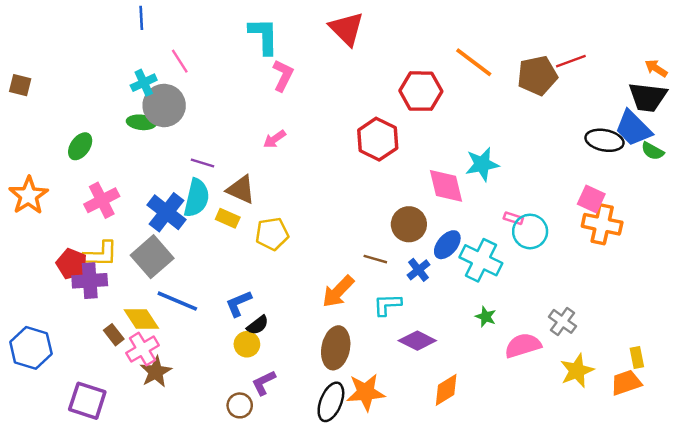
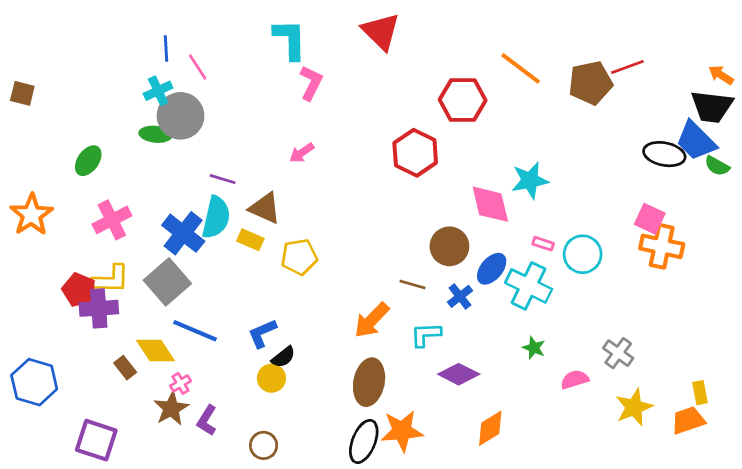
blue line: (141, 18) -> (166, 49), moved
pink rectangle: (513, 218) -> (543, 244), moved
pink semicircle: (523, 345) -> (575, 379), size x0.7
pink cross: (143, 349) -> (181, 383), moved, size x0.6
purple L-shape: (264, 383) -> (207, 420), moved, turned -32

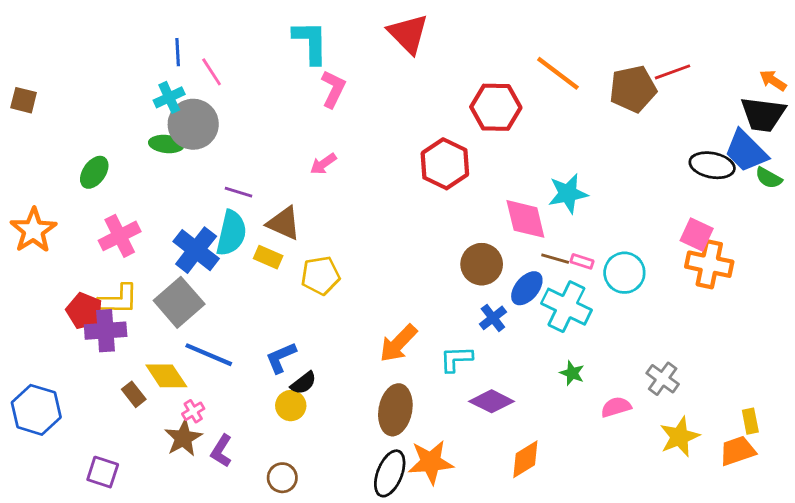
brown line: (413, 285) -> (555, 259), moved
purple square: (96, 440) -> (103, 472), size x0.7

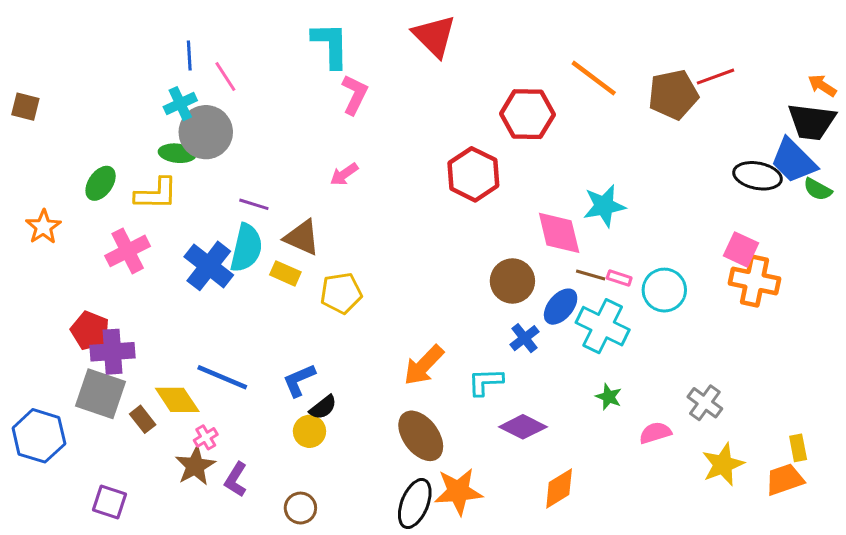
orange star: (33, 230) -> (43, 227), moved, size x0.7
yellow L-shape: (118, 300) -> (156, 194), moved
gray square: (179, 302) -> (101, 394), moved, turned -30
brown ellipse: (395, 410) -> (421, 436), turned -48

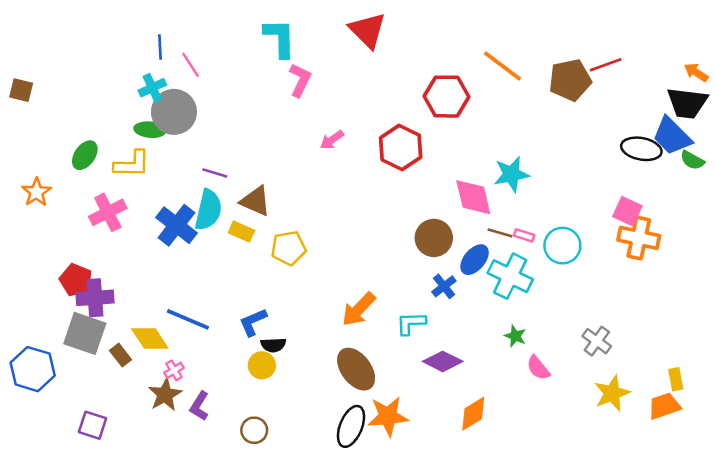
pink arrow: (344, 174) -> (332, 140), moved
black semicircle: (323, 407) -> (273, 345), turned 35
pink semicircle: (655, 433) -> (538, 368), moved, turned -112

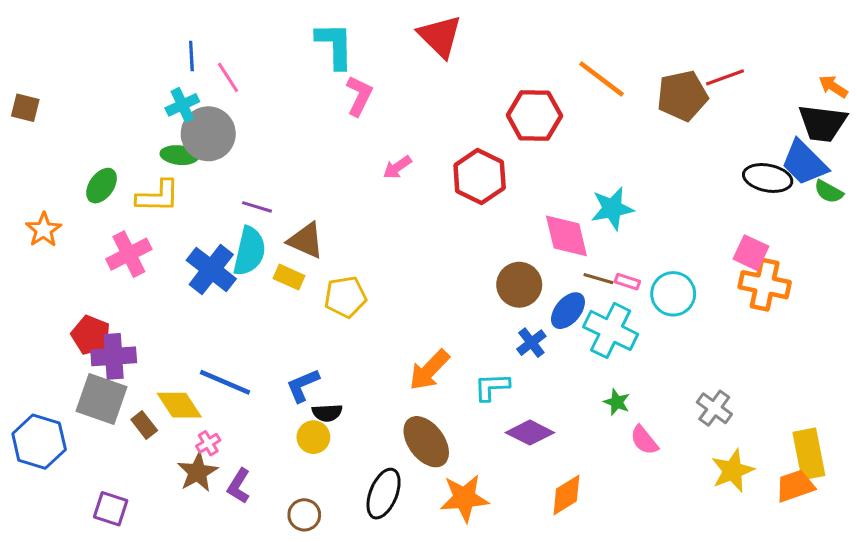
yellow rectangle: (676, 379) -> (809, 454), size x1.8
black ellipse: (351, 426) -> (384, 494), moved

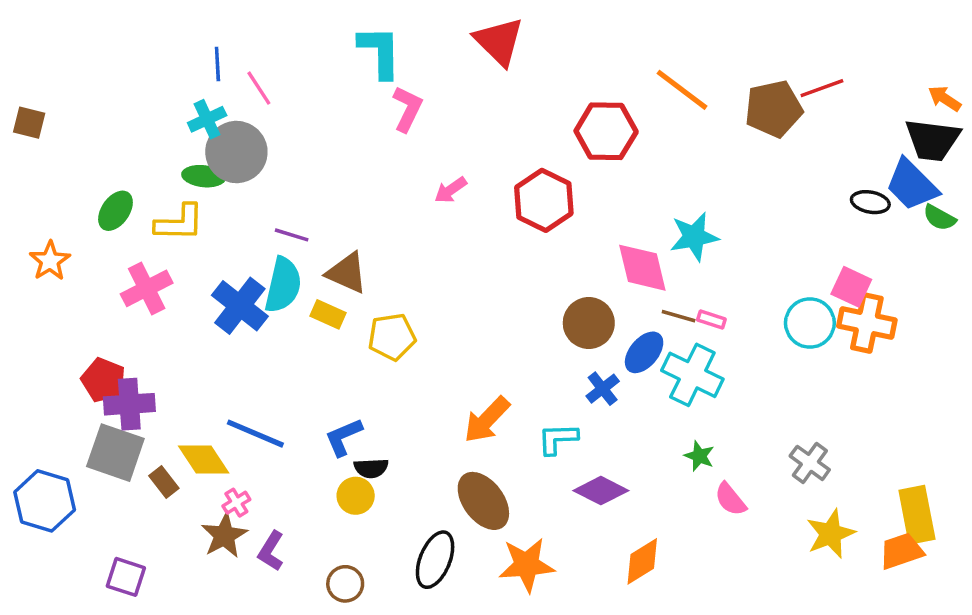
black ellipse: (768, 178) -> (870, 202), size x0.7
cyan circle: (673, 294) -> (810, 323), moved

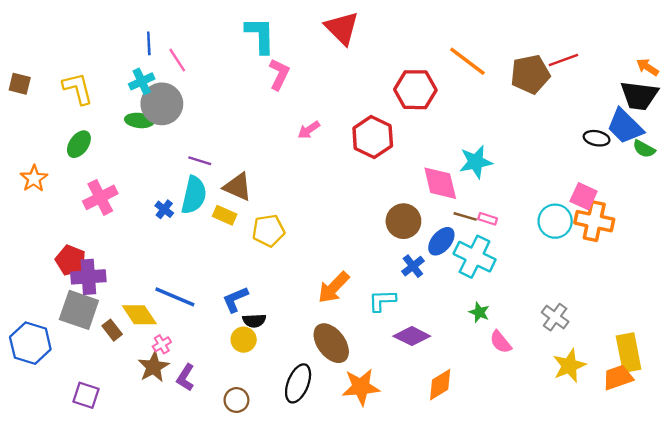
yellow L-shape: (179, 223) -> (78, 88), moved, turned -105
blue cross: (240, 306) -> (164, 209), size x0.5

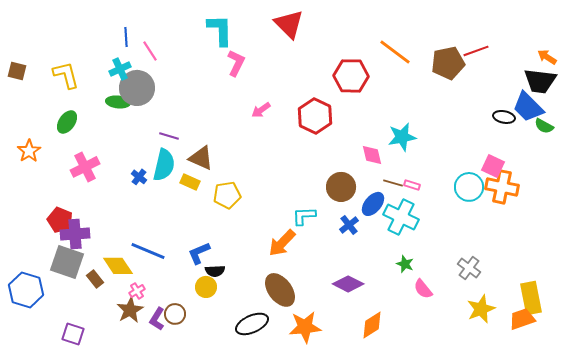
pink diamond: (440, 183) -> (372, 155), size x0.7
cyan L-shape: (382, 300) -> (304, 216), moved
black ellipse: (298, 383) -> (252, 324), turned 44
brown circle: (236, 400) -> (175, 314), moved

